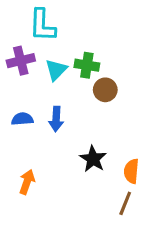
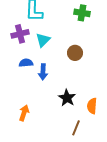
green cross: (87, 65) -> (82, 13), moved
blue semicircle: (22, 119) -> (26, 63), moved
brown line: (125, 203) -> (76, 128), moved

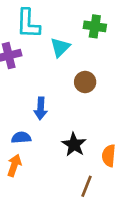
cyan triangle: (43, 40) -> (60, 47), moved
blue semicircle: (26, 63) -> (21, 138), moved

